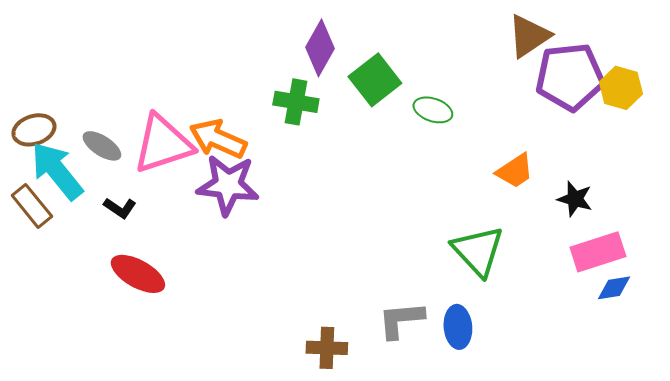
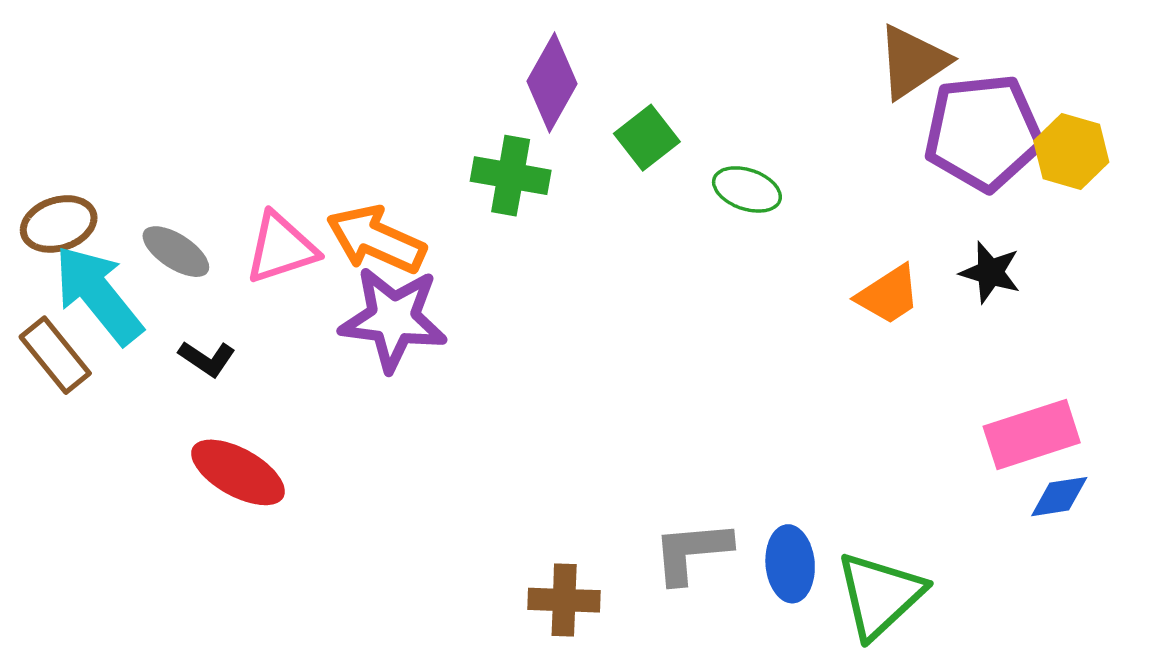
green square: (375, 80) -> (647, 138), size x0.7
pink triangle: (163, 144) -> (281, 248), size x0.7
black star: (575, 199) -> (990, 272), moved
green triangle: (478, 251) -> (880, 595), moved, turned 30

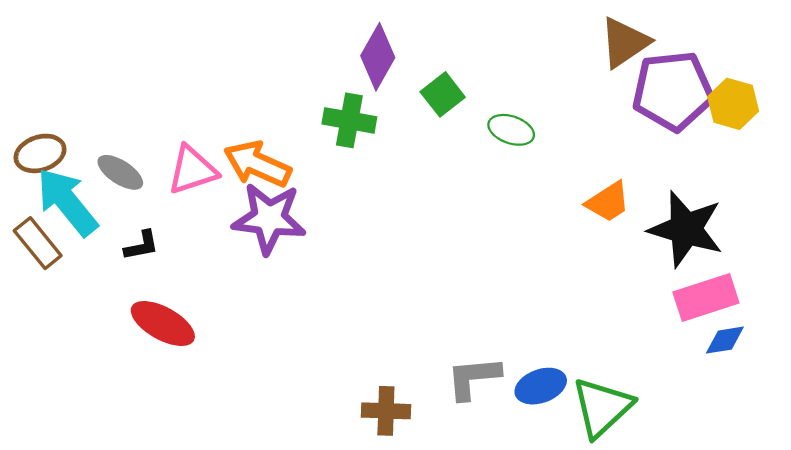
black star: (990, 272) -> (686, 229), moved, size x1.8
black L-shape: (207, 359) -> (142, 246), turned -45
blue ellipse: (790, 564) -> (541, 386), turned 75

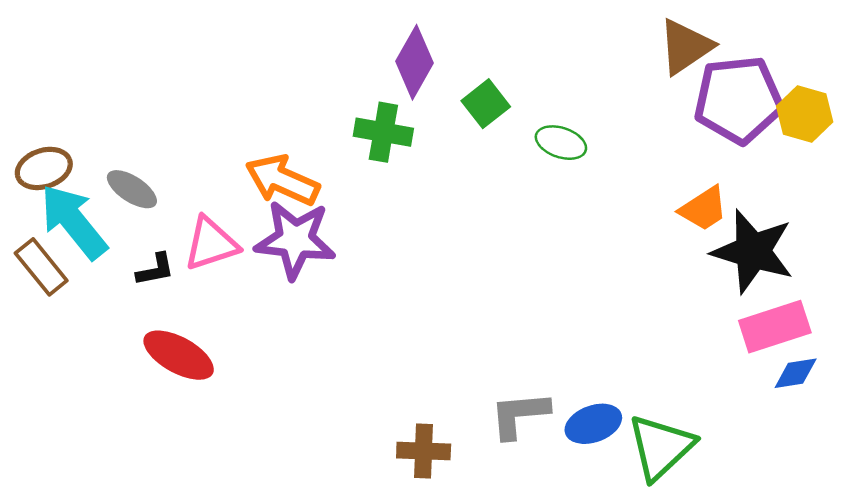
pink triangle: (192, 170) -> (211, 244), moved
orange trapezoid: (608, 202) -> (704, 209), moved

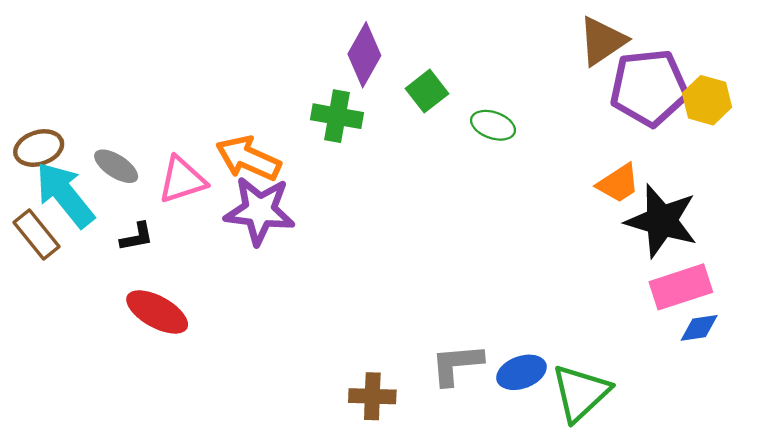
pink triangle: (211, 244) -> (182, 180), moved

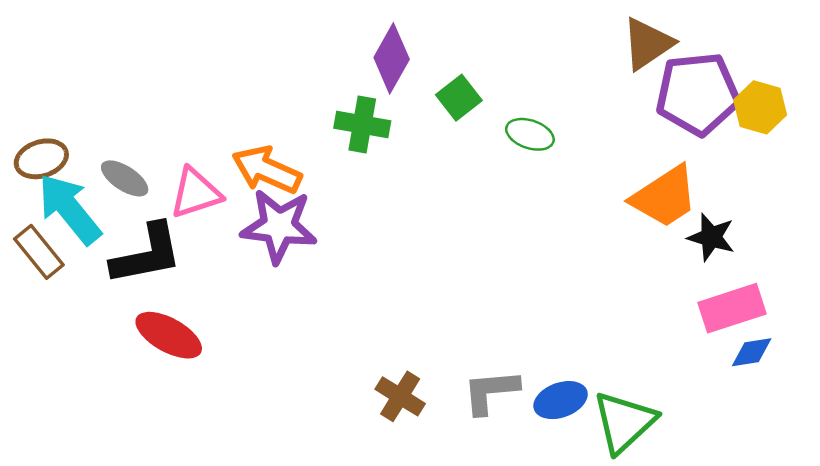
orange trapezoid: (618, 183) -> (665, 197), size x1.5
black star: (662, 221) -> (711, 237), size x0.6
black L-shape: (137, 237) -> (147, 254), size x2.0
brown cross: (372, 396) -> (400, 396), moved, turned 30

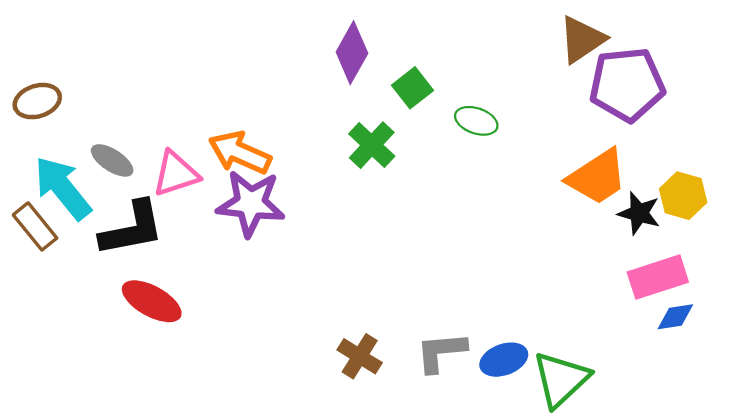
yellow hexagon: (760, 107) -> (683, 196), moved
green cross: (362, 125) -> (372, 145), moved, turned 33
brown ellipse: (41, 159) -> (37, 101), moved

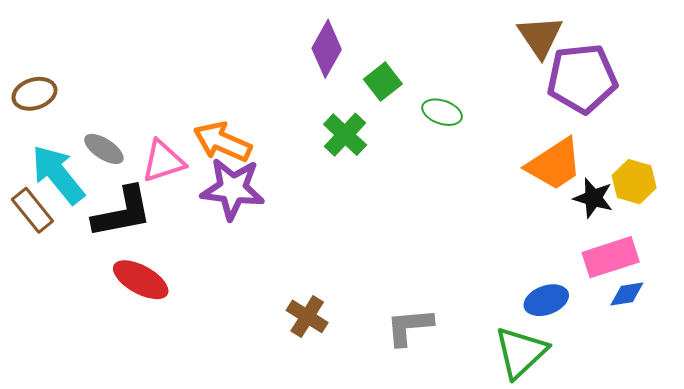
brown triangle: (582, 39) -> (540, 37), turned -30
brown cross: (360, 356) -> (307, 316), moved
blue ellipse: (504, 360) -> (546, 300), moved

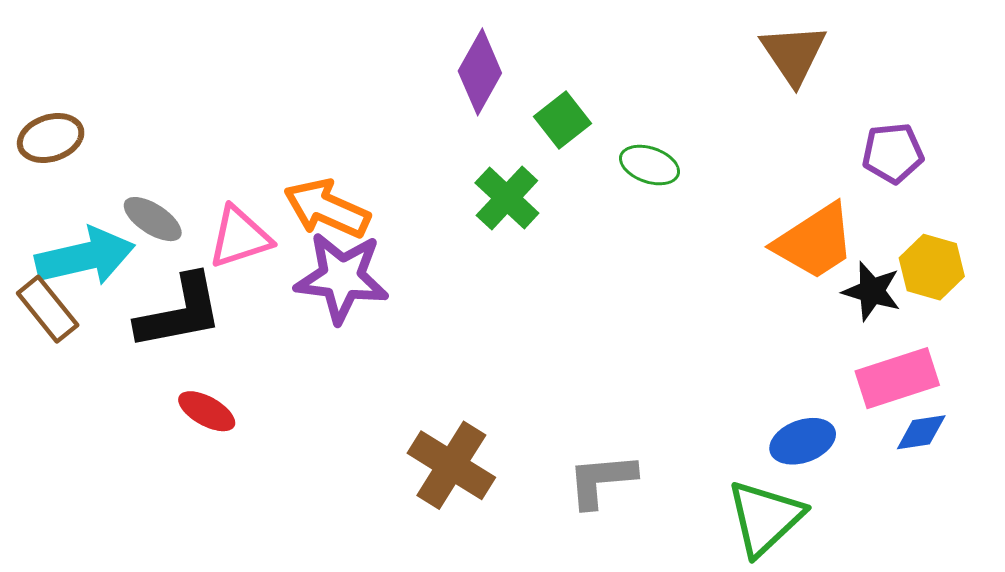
purple pentagon: (582, 78) -> (893, 153), moved, size x0.6
cyan arrow: (58, 174) -> (85, 257), turned 116
red ellipse: (141, 280) -> (207, 411), size x0.7
brown cross: (307, 316) -> (451, 465), size x1.4

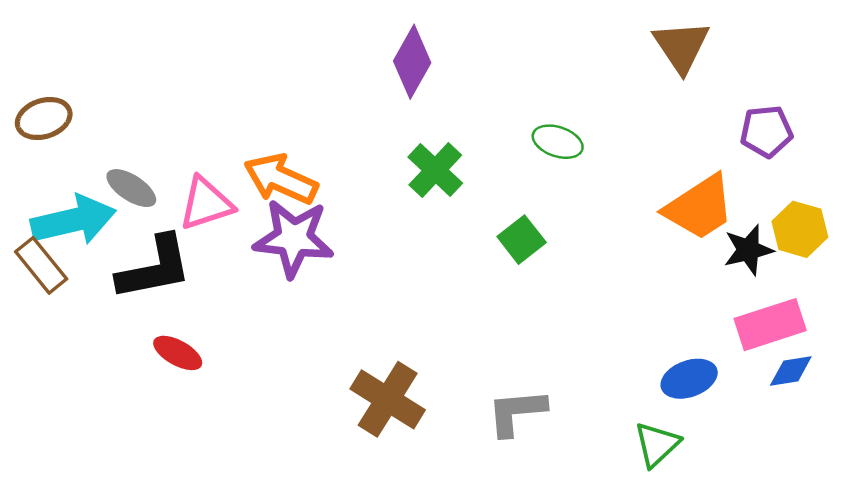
green square: (562, 120) -> (522, 240), moved
black star: (872, 291) -> (748, 250), turned -30
green triangle: (765, 518) -> (657, 444), size x0.7

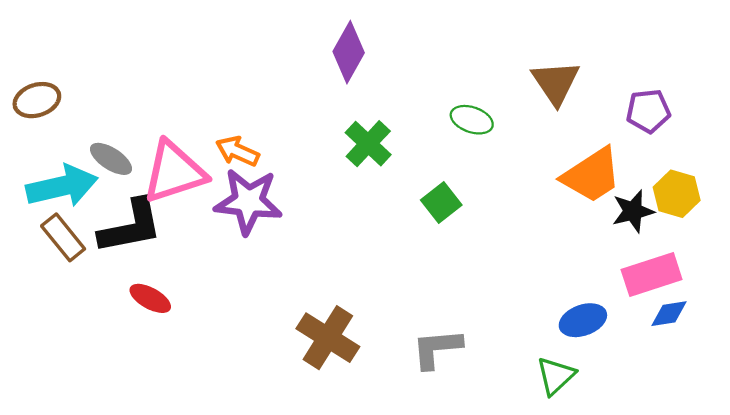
brown triangle: (681, 46) -> (556, 83), moved
orange arrow: (281, 179) -> (237, 151), size x0.7
pink triangle: (206, 204) -> (174, 172), size x1.4
brown rectangle: (41, 265) -> (63, 237), moved

